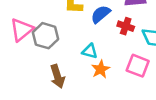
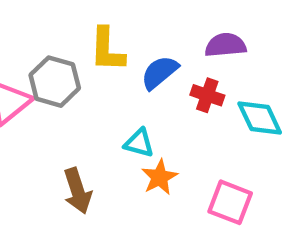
gray hexagon: (45, 36) -> (55, 82), moved
pink square: (138, 66) -> (230, 202), moved

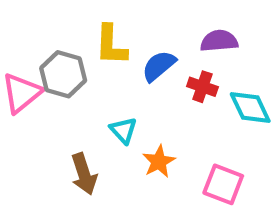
cyan triangle: (139, 143) -> (123, 130), moved, turned 32

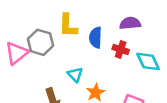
blue semicircle: (159, 66) -> (95, 38), turned -48

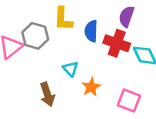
purple semicircle: (130, 23) -> (126, 16), turned -66
red cross: (121, 49) -> (117, 43), size x1.5

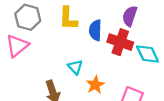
gray hexagon: (35, 36) -> (28, 17), moved

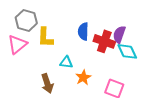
purple semicircle: (130, 16) -> (119, 34), moved
yellow L-shape: (68, 18) -> (45, 37), moved
cyan triangle: (75, 67) -> (66, 62), turned -40

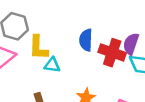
cyan triangle: (66, 62) -> (52, 65), moved

